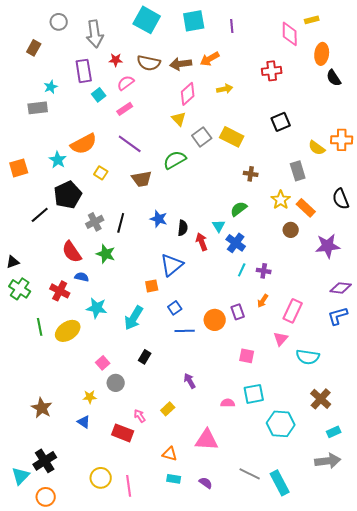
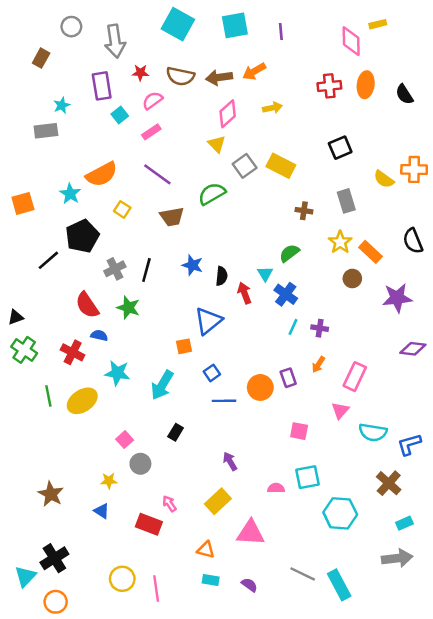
orange ellipse: (322, 54) -> (366, 85), moved
gray rectangle: (298, 171) -> (346, 201), moved
blue L-shape: (338, 316) -> (409, 444), moved
yellow rectangle: (168, 409) -> (218, 501), moved, size x1.5

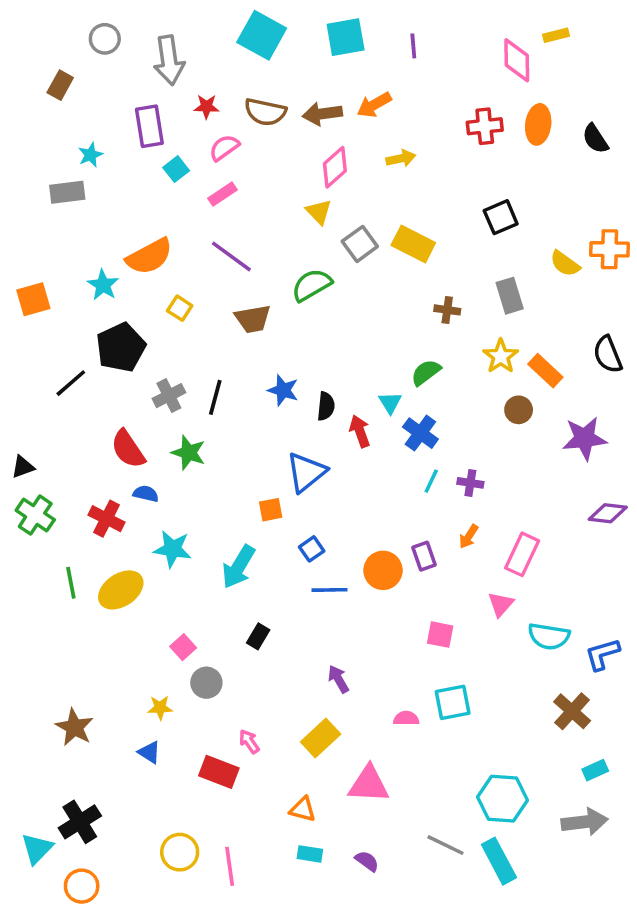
cyan hexagon: (340, 513) -> (502, 799), moved

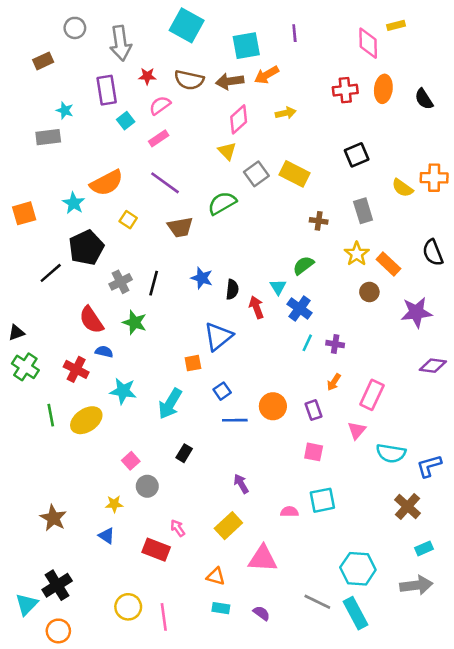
cyan square: (346, 37) -> (246, 46), moved
brown rectangle: (60, 85) -> (43, 61), turned 36
cyan star: (90, 155) -> (65, 110), turned -30
purple rectangle: (424, 556) -> (314, 410), moved

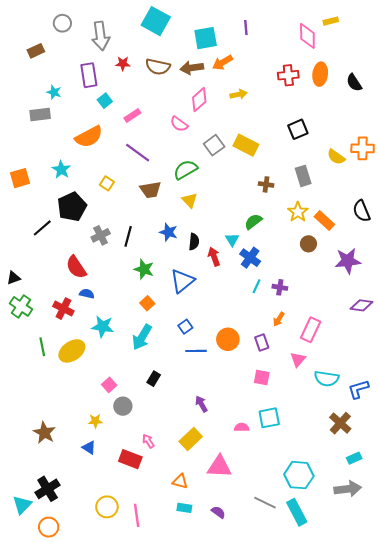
pink semicircle: (160, 105) -> (179, 124), moved, turned -108
yellow triangle: (227, 151) -> (190, 200), moved
orange semicircle: (107, 183) -> (89, 137), moved
green star: (135, 322) -> (144, 269), moved
orange square: (193, 363) -> (147, 303), moved, turned -32

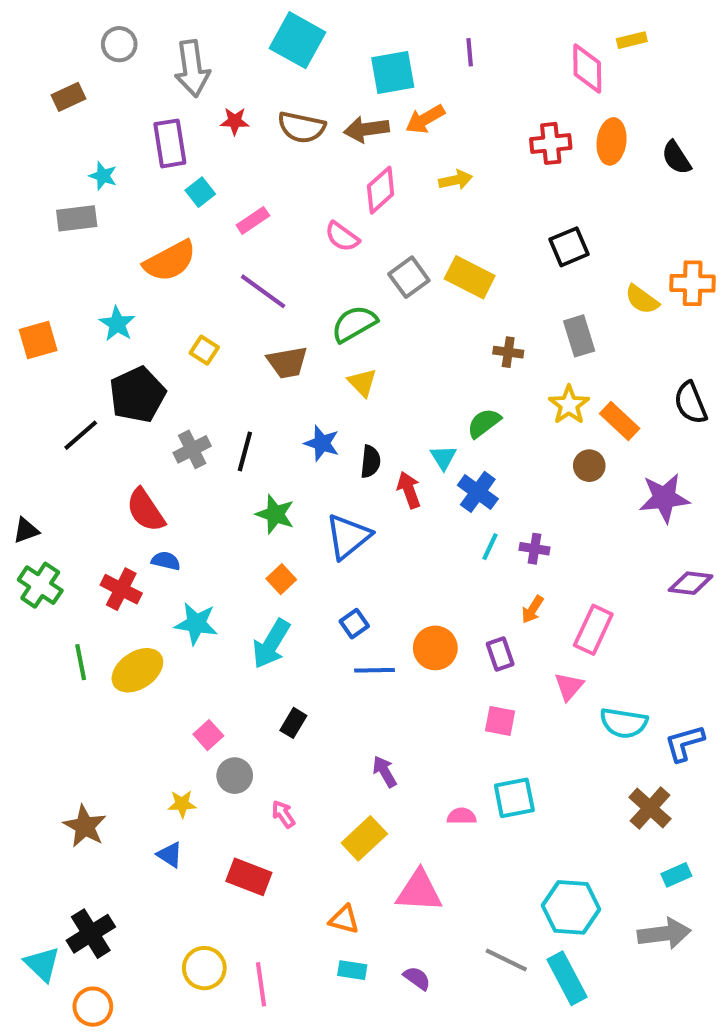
pink arrow: (148, 441) -> (283, 814), moved
cyan triangle: (22, 505) -> (42, 964), turned -30

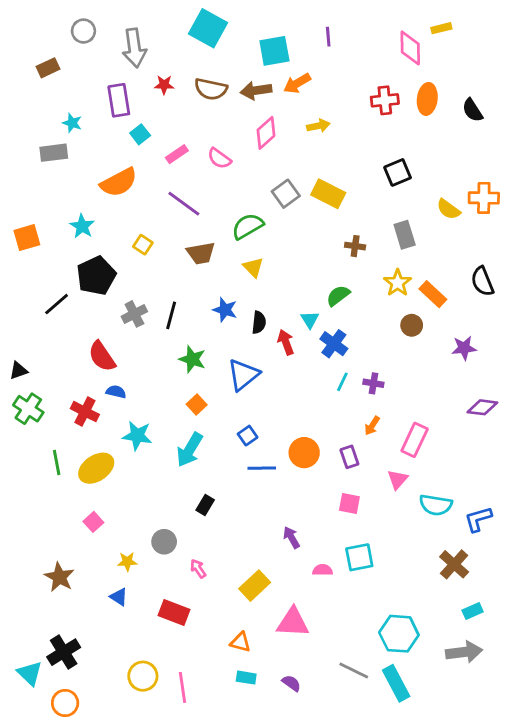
pink semicircle: (342, 237) -> (219, 158), moved
purple star: (664, 498) -> (464, 348), size x0.7
pink square: (208, 735) -> (93, 522), moved
purple arrow: (385, 772) -> (291, 537), moved

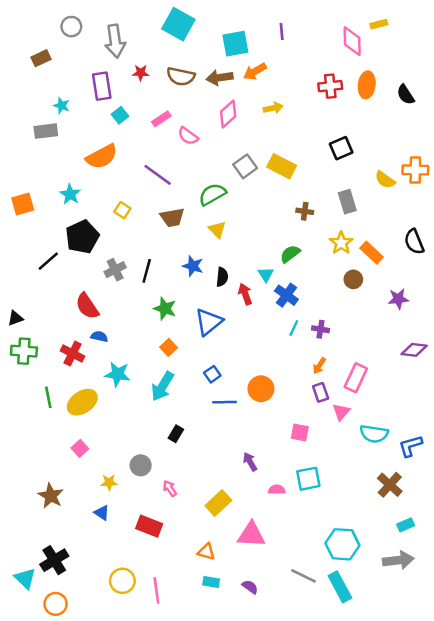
pink rectangle: (177, 154) -> (161, 119), moved
green cross: (28, 409) -> (24, 351), turned -30
purple rectangle: (349, 457) -> (321, 392), moved

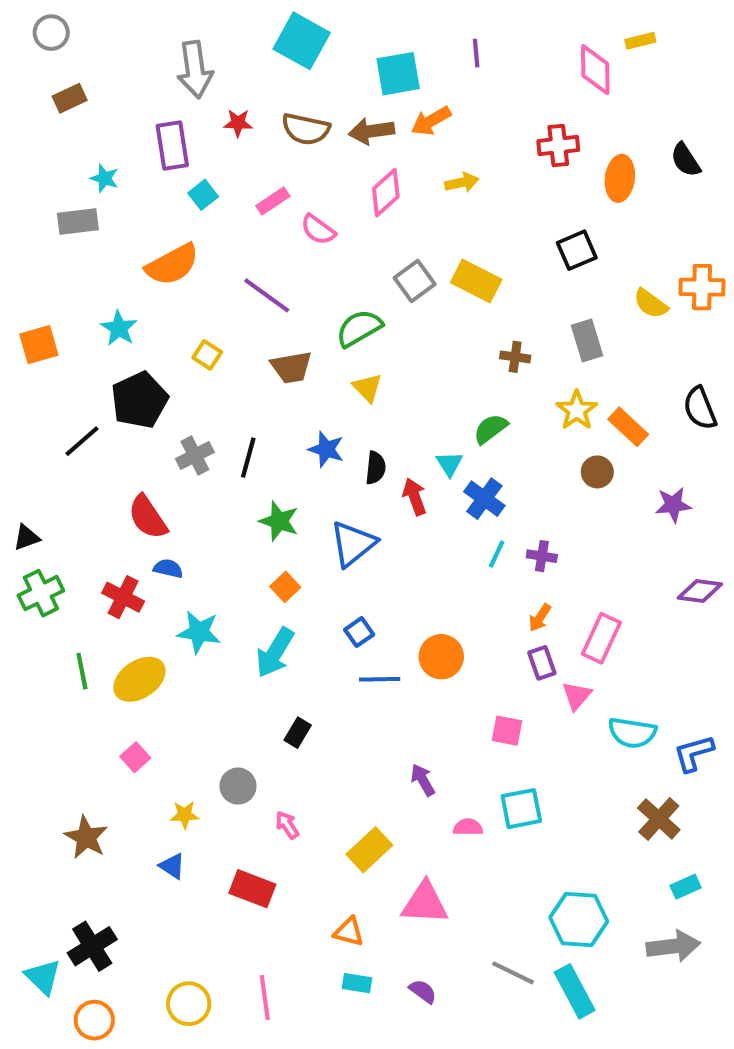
gray circle: (71, 27) -> (51, 33), moved
orange ellipse: (367, 85) -> (620, 178), moved
green cross: (24, 351) -> (41, 593), turned -30
yellow circle: (122, 581) -> (189, 1004), moved

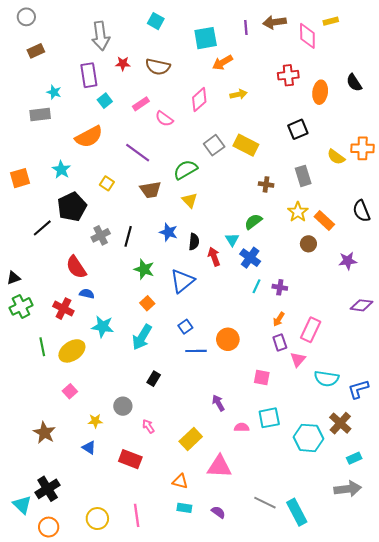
cyan square: (302, 41) -> (156, 21), size x0.6
brown arrow: (371, 131) -> (275, 22), moved
cyan hexagon: (579, 919) -> (308, 438), moved

